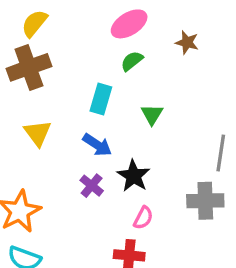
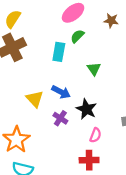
cyan rectangle: (101, 99) -> (59, 52), moved
yellow triangle: (38, 133) -> (35, 99), moved

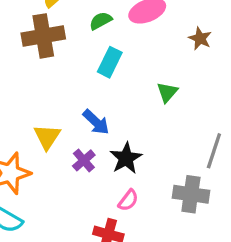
green semicircle: (77, 36) -> (101, 21), moved
green triangle: (94, 69) -> (167, 92), moved
yellow triangle: (35, 99) -> (47, 137), moved

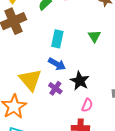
cyan rectangle: (110, 62) -> (57, 39), moved
yellow triangle: (47, 137) -> (30, 80), size x1.4

